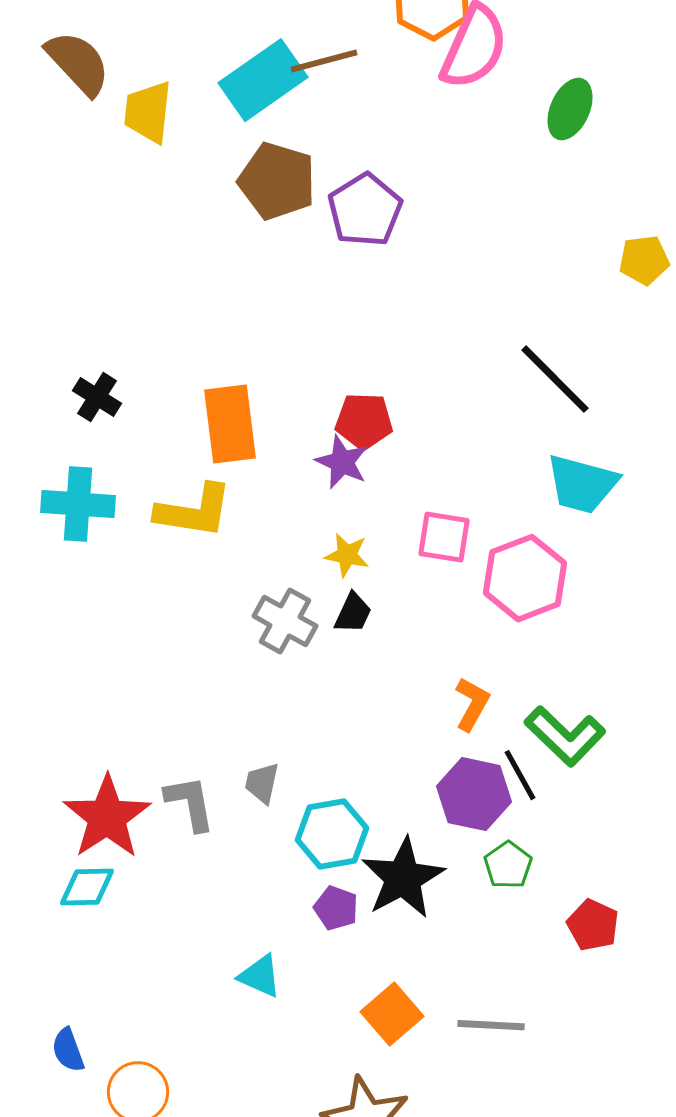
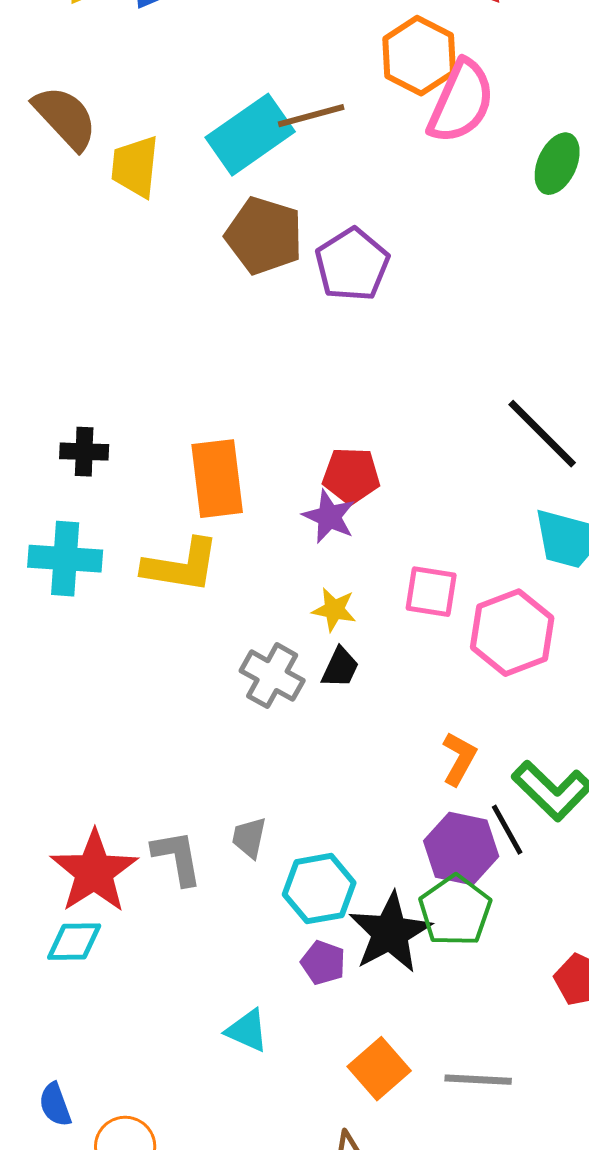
black cross: (97, 397) -> (84, 452), turned -30
green pentagon: (508, 865) -> (455, 911), moved, size x1.5

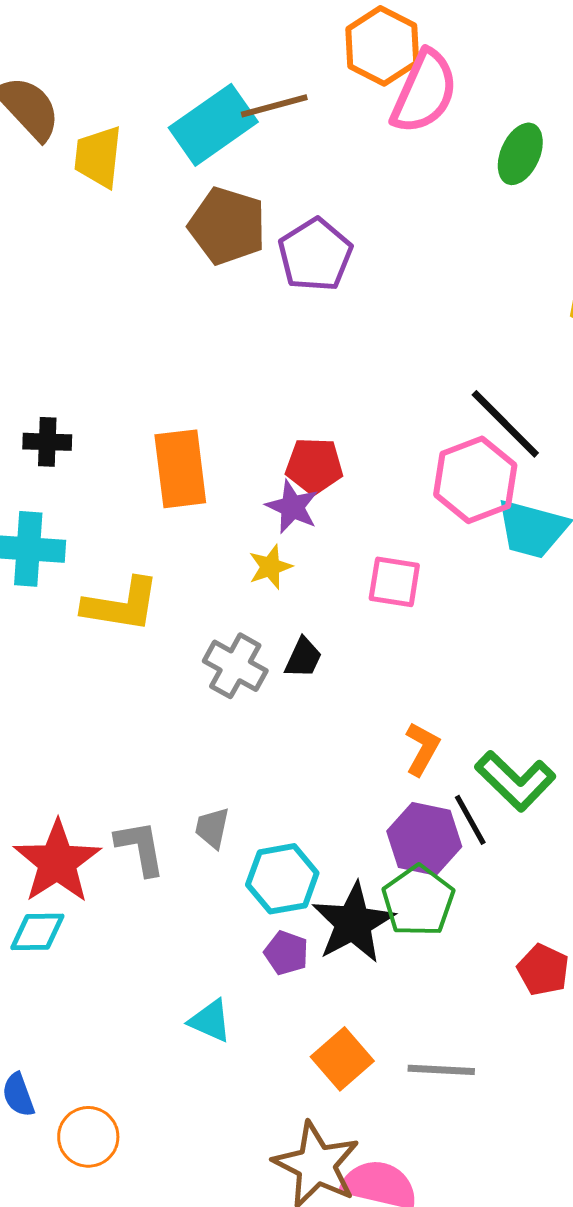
yellow L-shape: (181, 566) -> (121, 605), moved
yellow star: (334, 610) -> (270, 567), moved, turned -30
pink hexagon: (512, 633) -> (475, 480), moved

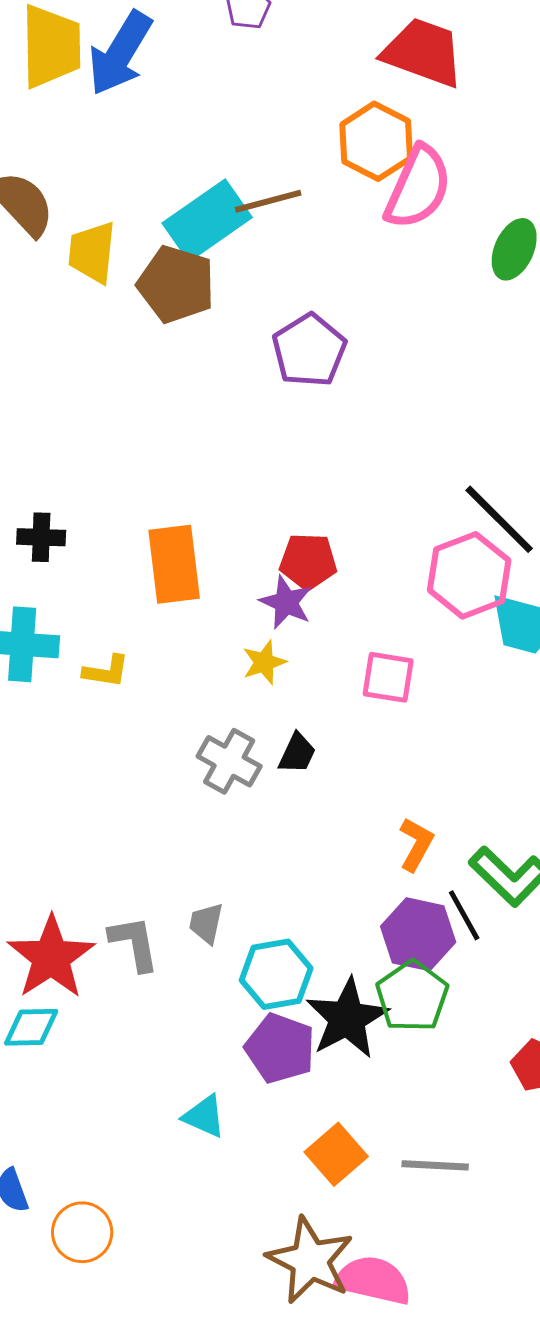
brown pentagon: (227, 226) -> (176, 284), moved
yellow L-shape: (121, 605) -> (106, 671), moved, size x0.6
purple pentagon: (286, 953) -> (280, 1048), size x1.6

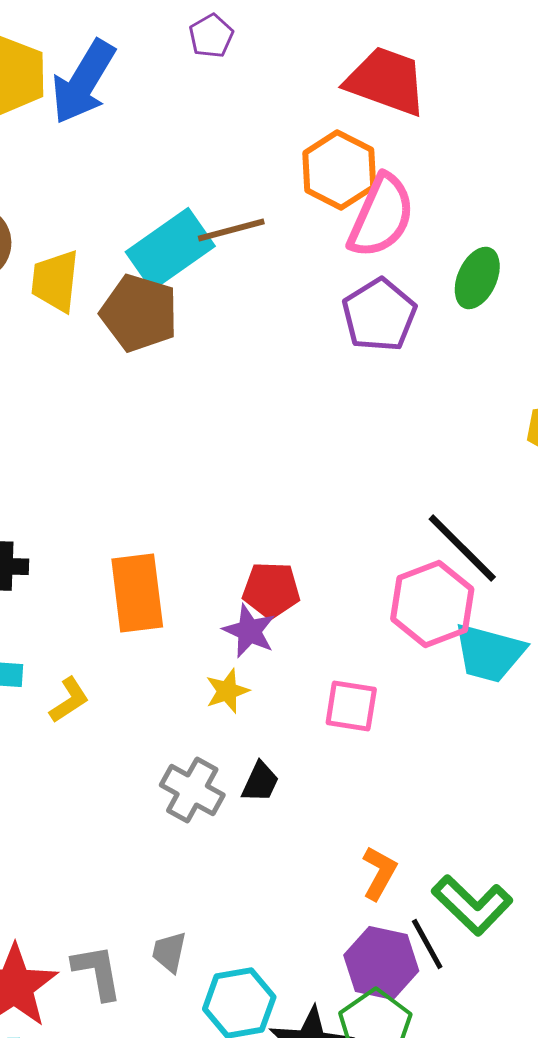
purple pentagon: (309, 350) -> (379, 315), moved
yellow L-shape: (106, 671) -> (69, 700), turned -42

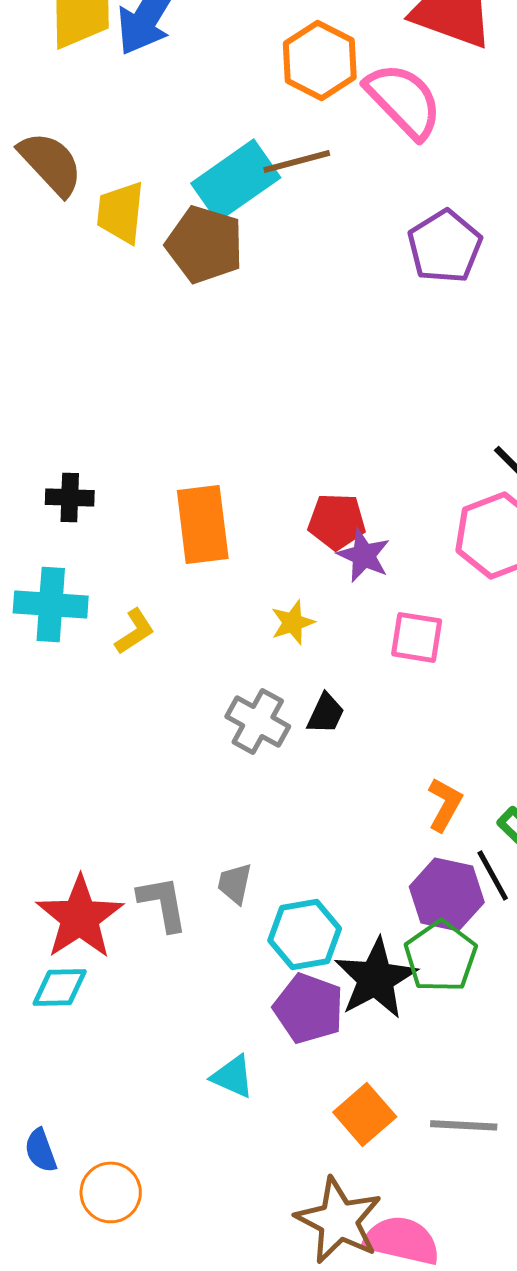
orange hexagon: (339, 170) -> (320, 60), moved
pink semicircle: (381, 216) -> (404, 100), moved, turned -68
purple star: (249, 631) -> (364, 555), moved

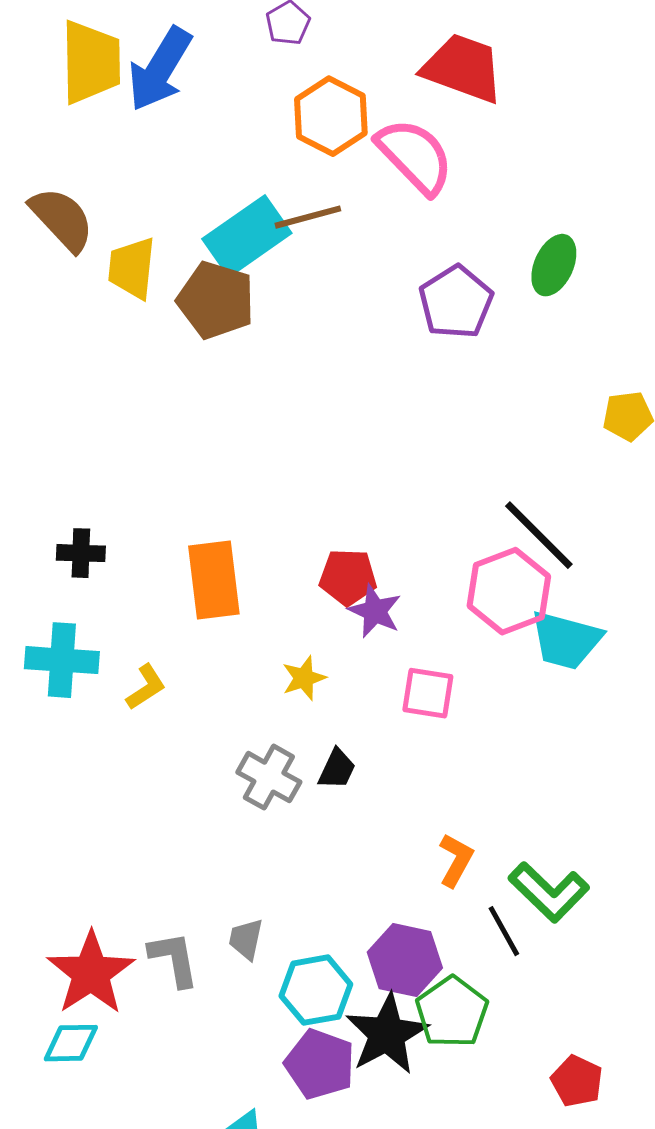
purple hexagon: (447, 894) -> (405, 960), moved

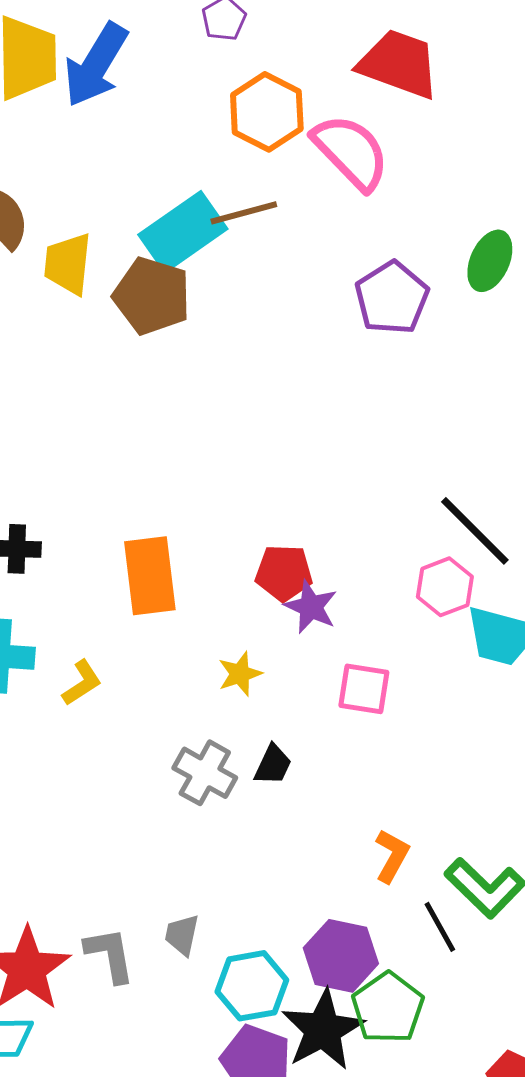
pink hexagon: (509, 591) -> (445, 587), size x0.7

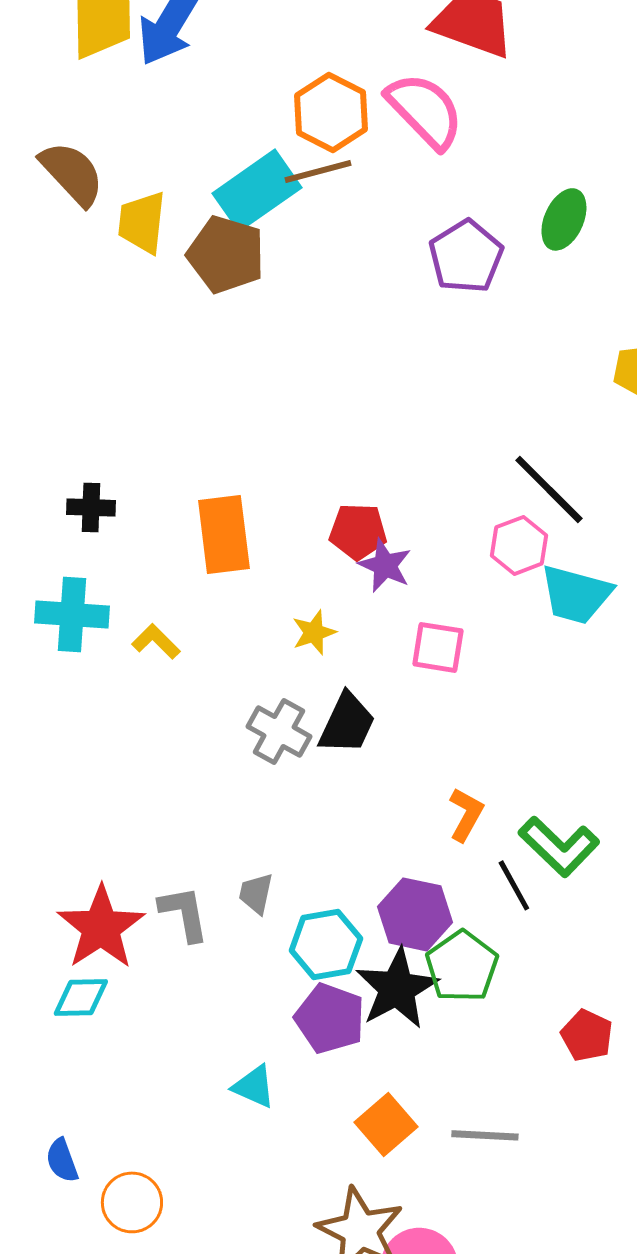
orange hexagon: (267, 112) -> (331, 112), moved
yellow L-shape: (82, 683) -> (156, 641), turned -102
black trapezoid: (273, 765) -> (347, 723), size x1.5

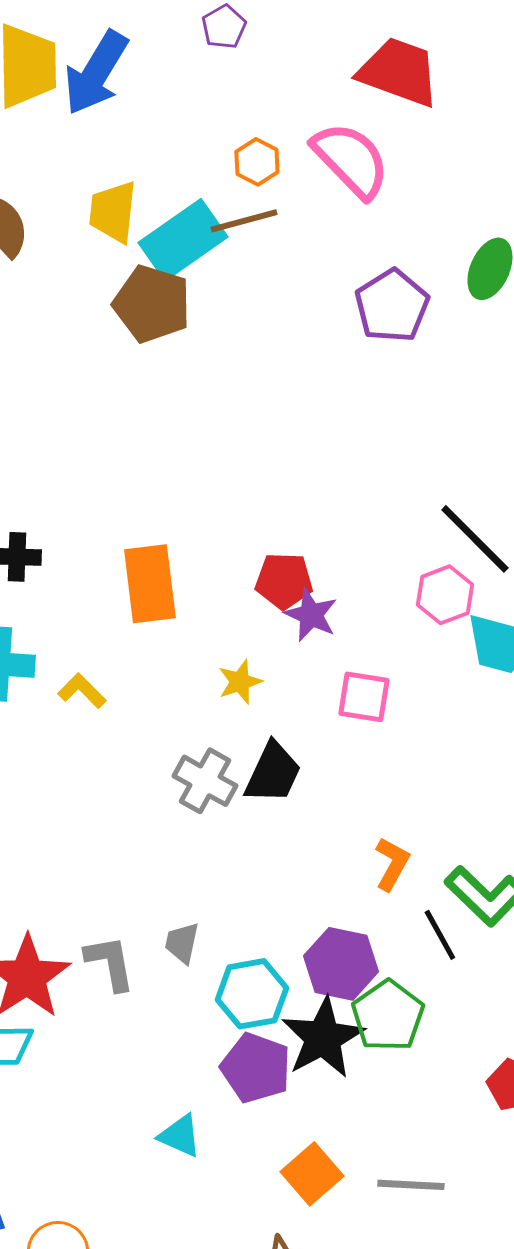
orange hexagon: (331, 112) -> (257, 162), size x0.6
yellow trapezoid: (142, 222) -> (113, 212), moved

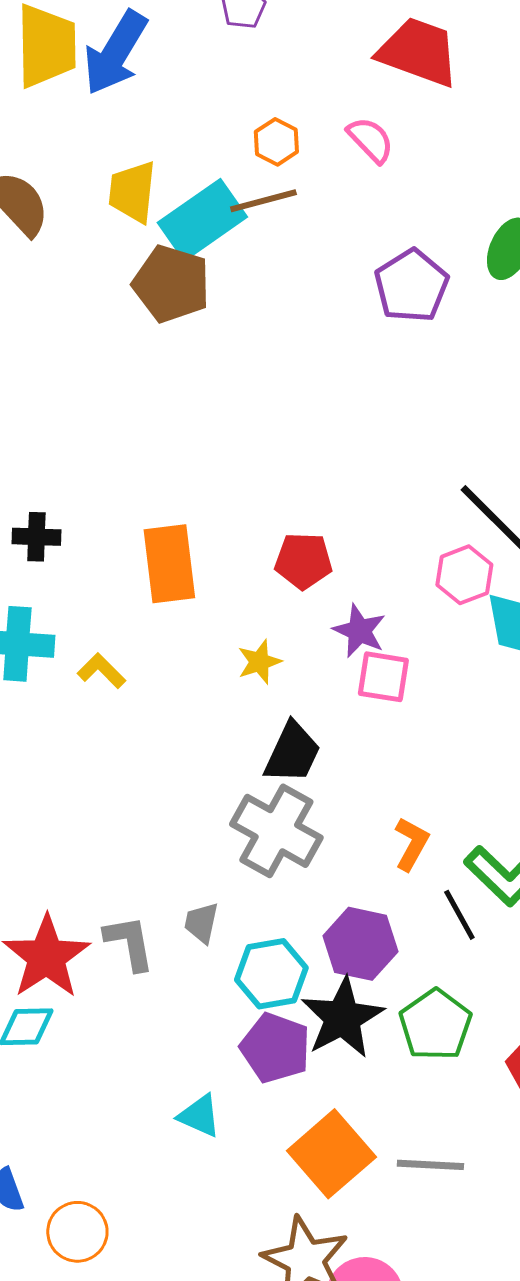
pink semicircle: (351, 160) -> (370, 140), size x0.6
purple star: (311, 615) -> (359, 631), moved
gray cross: (205, 781) -> (276, 831), moved, size x1.4
green pentagon: (388, 1016) -> (435, 1025), moved
orange square: (312, 1174) -> (331, 1154), size x1.4

